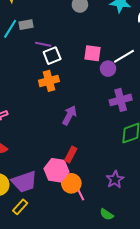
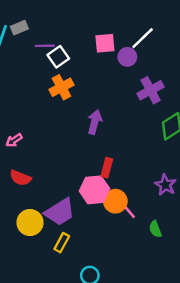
green semicircle: (107, 214) -> (155, 229), moved, turned 48

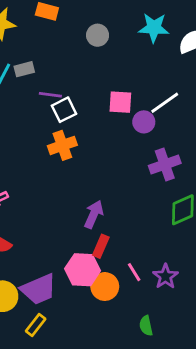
purple arrow: (95, 122) -> (94, 214), moved
pink line: (129, 211) -> (134, 272), moved

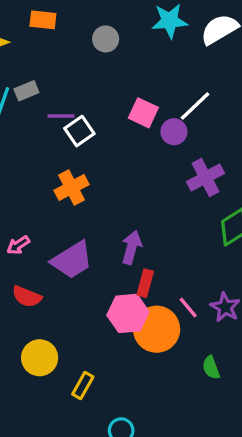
pink square: (120, 102) -> (143, 113), turned 30
orange cross: (62, 145) -> (72, 187), moved
orange circle: (105, 287) -> (157, 329), size x1.4
purple trapezoid: (39, 289) -> (72, 260), moved

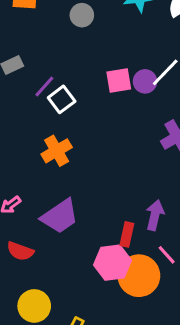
pink square: (143, 113) -> (119, 81), turned -32
purple line: (61, 116) -> (44, 86), turned -45
purple circle: (174, 132) -> (145, 81), moved
purple arrow: (131, 247) -> (155, 215), moved

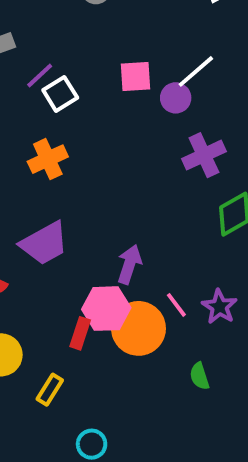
purple circle: (145, 81) -> (176, 98), moved
purple arrow: (155, 215) -> (129, 264), moved
red rectangle: (127, 234) -> (80, 333), moved

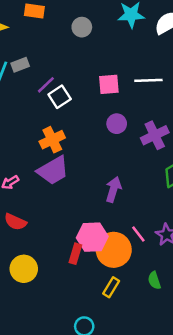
white line: (196, 71) -> (148, 80), turned 40
purple circle: (176, 98) -> (117, 124), moved
purple trapezoid: (44, 243) -> (53, 170), moved
purple arrow: (129, 264) -> (113, 189), moved
yellow rectangle: (50, 390) -> (111, 287), moved

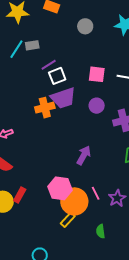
purple trapezoid: (53, 170) -> (63, 98), moved
red rectangle: (75, 254) -> (20, 195), moved
yellow rectangle: (111, 287) -> (68, 220), moved

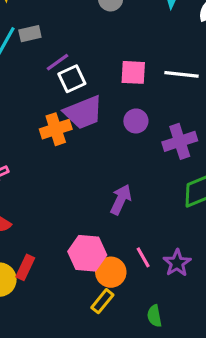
orange circle: (74, 201) -> (111, 272), size x0.7

